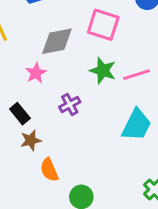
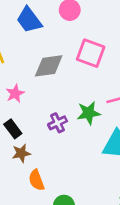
green star: (103, 71) -> (89, 113), moved, turned -30
pink star: (36, 73) -> (15, 93), moved

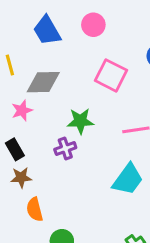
gray diamond: (49, 66) -> (43, 82), moved
green star: (89, 113) -> (80, 121), moved

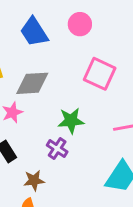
purple cross: (65, 148) -> (57, 149), turned -35
brown star: (21, 177) -> (34, 180), moved

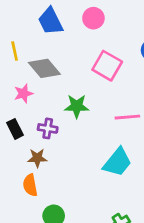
gray diamond: (32, 83) -> (44, 68), turned 48
purple cross: (57, 149) -> (48, 128), moved, turned -30

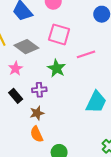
pink square: (107, 66) -> (59, 34), moved
green star: (77, 106) -> (57, 68), turned -30
pink line: (127, 117) -> (86, 54), moved

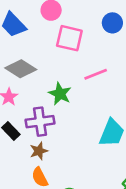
pink square: (59, 34) -> (69, 38), moved
purple cross: (39, 90) -> (40, 122), size x1.5

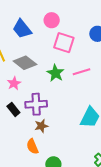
green star: (60, 94) -> (55, 73), moved
brown star: (39, 151) -> (41, 126), moved

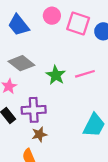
pink square: (64, 43) -> (78, 23), moved

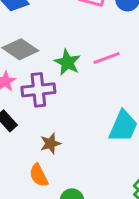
purple cross: (34, 110) -> (38, 90), moved

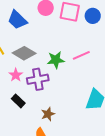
green star: (67, 62) -> (56, 60), turned -30

